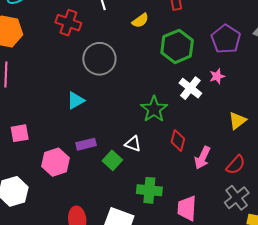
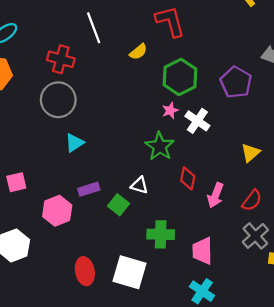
purple pentagon: (226, 39) -> (236, 82), moved
gray circle: (99, 59) -> (58, 100), moved
pink star: (217, 76) -> (170, 111), moved

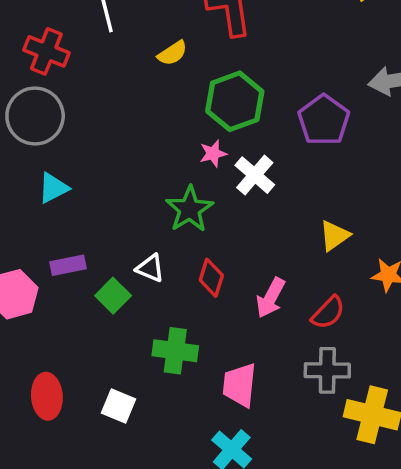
red diamond: (188, 178) -> (211, 278), moved
gray cross: (255, 236) -> (327, 370), turned 36
white square: (130, 272) -> (119, 406), size x0.6

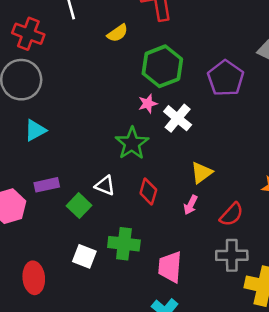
yellow triangle: (334, 236) -> (201, 173), moved
pink arrow: (271, 298) -> (191, 205), size x0.7
white square: (119, 406) -> (84, 256), moved

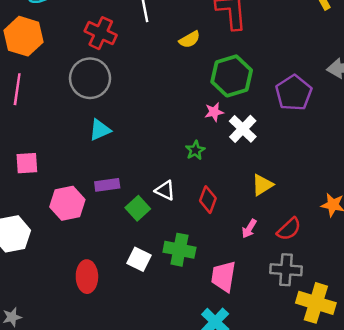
green star: (132, 143) -> (195, 150), size x0.6
pink arrow: (191, 205) -> (249, 229), moved

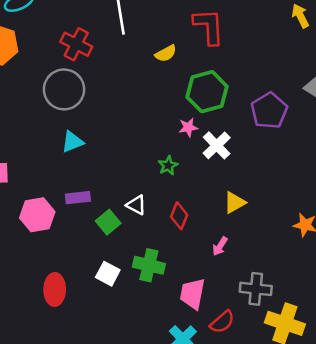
red semicircle: (289, 229) -> (222, 322), moved

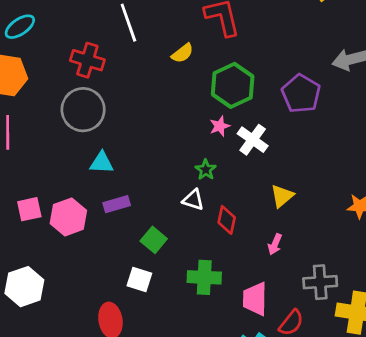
cyan triangle: (72, 142) -> (102, 163), turned 35
purple rectangle: (78, 198) -> (117, 204), moved
white triangle: (136, 205) -> (193, 200), moved
pink hexagon: (37, 215) -> (68, 217), moved
white square: (108, 274) -> (139, 279), moved

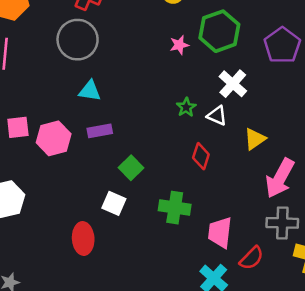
pink star: (220, 126) -> (179, 45), moved
white triangle: (193, 200) -> (217, 116), moved
pink arrow: (275, 244) -> (280, 178), moved, size x2.0

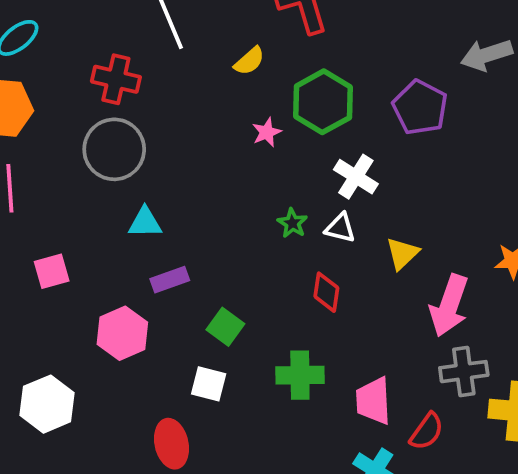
pink square: (18, 127) -> (52, 271), moved
pink hexagon: (54, 138) -> (122, 333), moved

